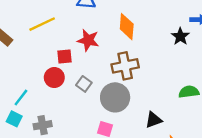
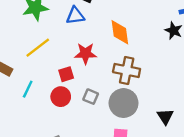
brown cross: (125, 66) -> (127, 71), turned 35
cyan line: (21, 97) -> (28, 89), moved
black triangle: (154, 120) -> (165, 117), turned -30

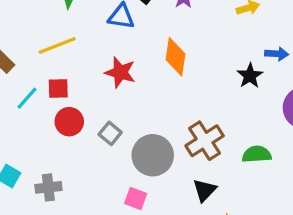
brown cross: (127, 71) -> (205, 141), moved, turned 30
red square: (66, 74) -> (58, 89), moved

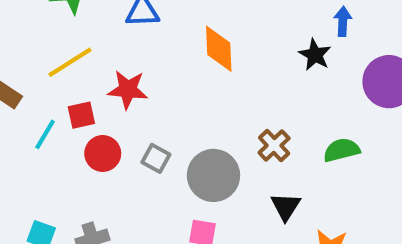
blue arrow: (277, 54) -> (343, 21), turned -80
red star: (120, 72) -> (128, 90), moved
brown cross: (205, 141) -> (274, 146), size x0.7

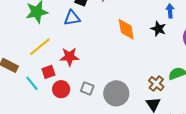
orange diamond: (219, 49) -> (126, 29), moved
cyan line: (45, 134) -> (32, 83), turned -63
brown cross: (274, 146) -> (156, 84), moved

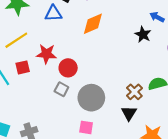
blue arrow: (170, 11) -> (157, 17), turned -64
orange diamond: (126, 29) -> (93, 24), moved, turned 70
red circle: (61, 89) -> (68, 68), moved

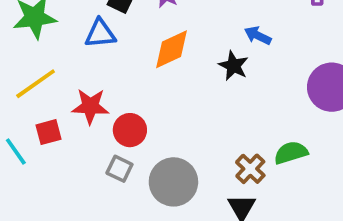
blue arrow: (157, 17) -> (258, 36), moved
black star: (143, 35) -> (233, 66), moved

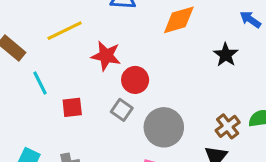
black star: (233, 66) -> (226, 55), moved
red square: (49, 132) -> (72, 107), moved

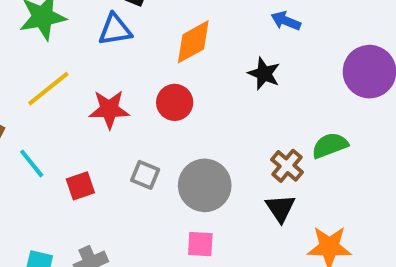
red circle: (135, 80) -> (175, 102), moved

